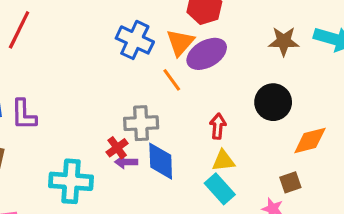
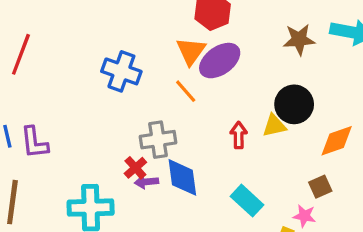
blue cross: (135, 40) -> (121, 71), moved
yellow triangle: (223, 161) -> (274, 126), moved

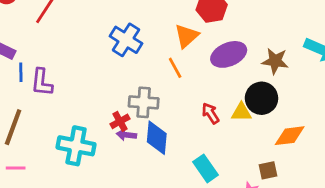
brown star: (299, 40) -> (275, 61), moved
purple ellipse: (220, 61) -> (229, 54), moved
red arrow: (239, 135) -> (210, 113), turned -45

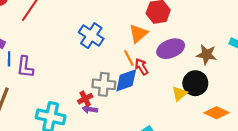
yellow triangle: (241, 112) -> (179, 94), turned -42
red arrow: (210, 113) -> (142, 67), moved
orange diamond: (290, 136) -> (217, 113), turned 30
blue diamond: (157, 138) -> (126, 80), moved, turned 64

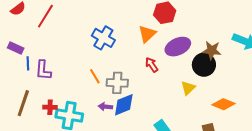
orange line: (129, 58) -> (95, 76), moved
blue diamond: (126, 80) -> (124, 105), moved
black circle: (195, 83) -> (204, 65), moved
red cross: (85, 99) -> (50, 107), moved, turned 32

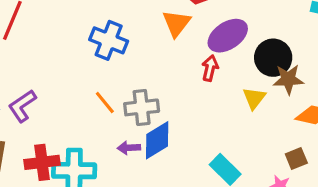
brown star: (212, 50) -> (288, 79), moved
red arrow: (152, 65) -> (210, 68), moved, turned 56
purple L-shape: (43, 70) -> (22, 106), turned 60
red cross: (50, 107) -> (42, 162), size x1.5

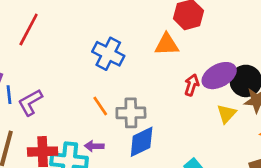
orange triangle: (176, 23) -> (167, 45), turned 45
purple ellipse: (228, 36) -> (219, 76), moved
purple arrow: (129, 148) -> (94, 146), moved

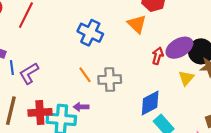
orange triangle: (167, 45) -> (137, 24), turned 48
blue diamond: (142, 142) -> (150, 103), moved

